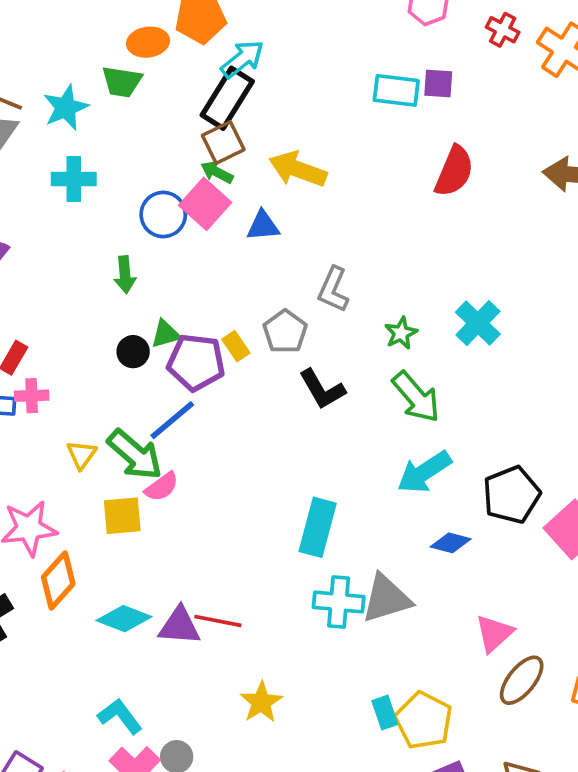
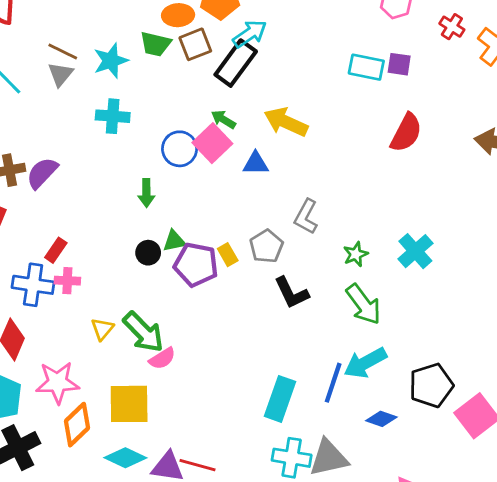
brown square: (223, 142) -> (195, 44), moved
blue line: (172, 420) -> (333, 383), moved, turned -36
yellow square: (122, 516) -> (129, 404), moved, size x1.4

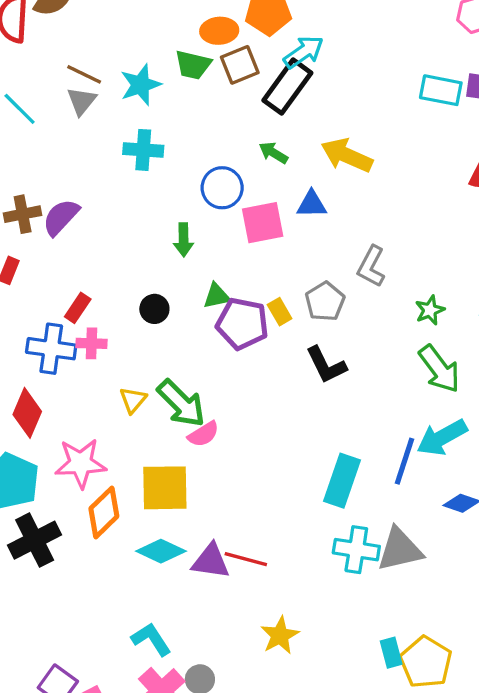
pink square: (212, 143) -> (263, 223), moved, turned 33
black circle: (148, 253) -> (154, 309), moved
black L-shape: (291, 293) -> (326, 365), moved

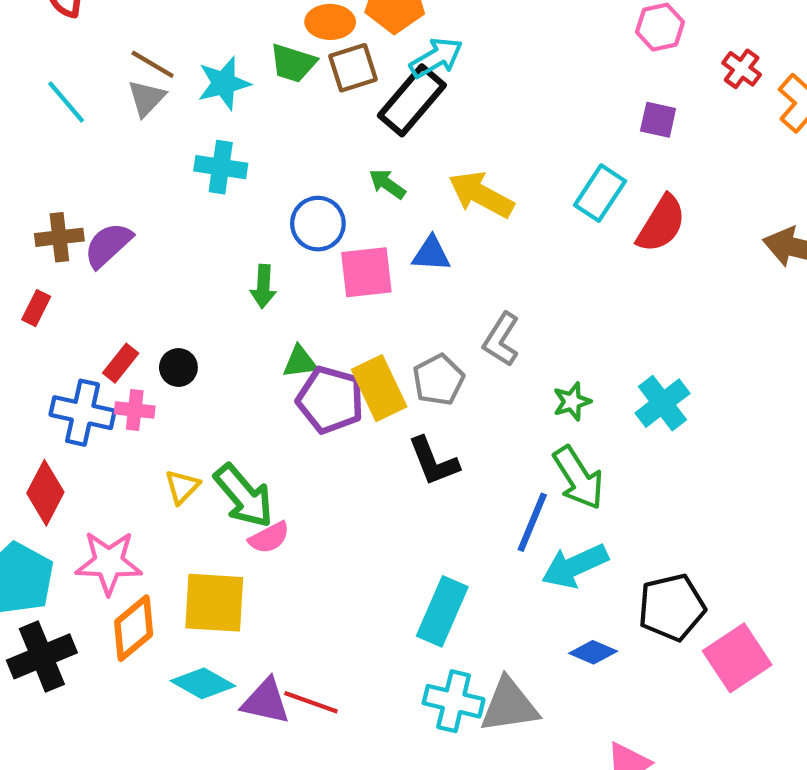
cyan rectangle: (441, 90) -> (600, 193), moved, turned -72
black circle: (154, 309) -> (178, 367), moved
yellow rectangle: (280, 312) -> (379, 388), size x1.8
blue line: (404, 461) -> (532, 522), moved

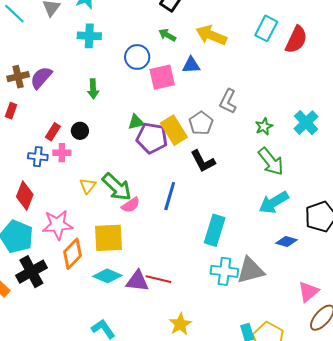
green arrow: (263, 286) -> (93, 89), moved
blue cross: (83, 413) -> (38, 157), size x0.7
blue line: (532, 522) -> (170, 196), moved

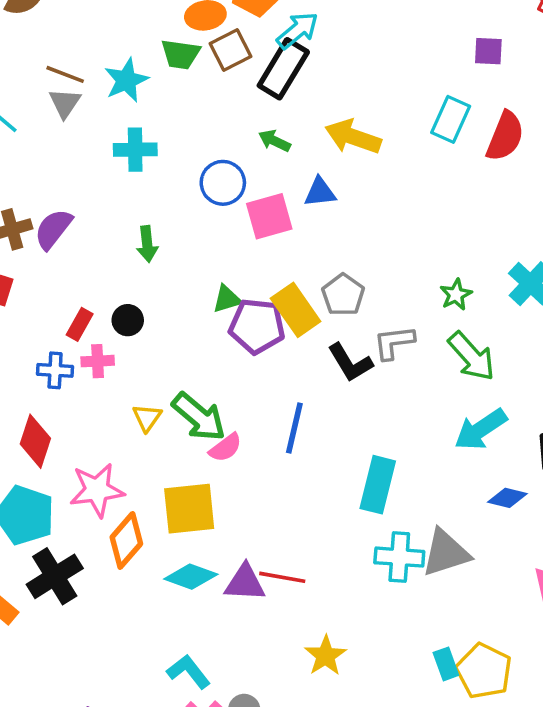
gray L-shape: (228, 101) -> (394, 342), moved, turned 60

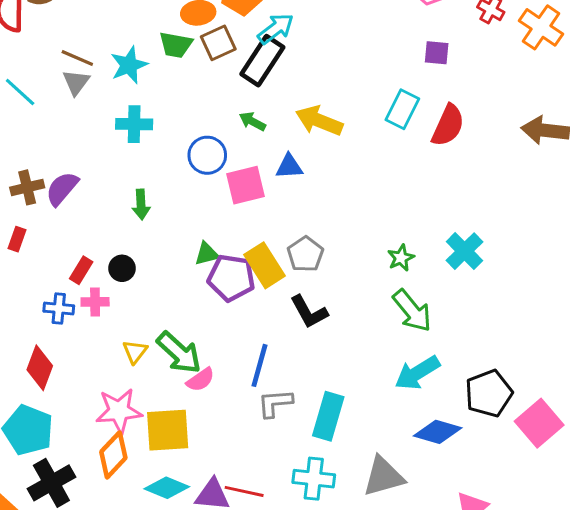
gray L-shape: (394, 342) -> (275, 403), moved
pink star: (97, 490) -> (119, 411), moved
blue diamond: (507, 498) -> (438, 432), size x1.4
cyan cross: (399, 557) -> (314, 479), moved

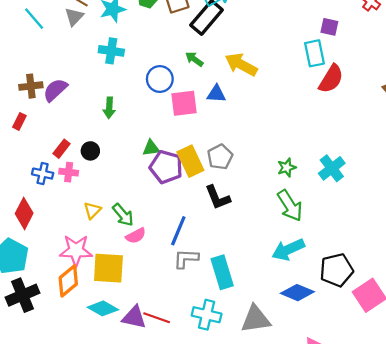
cyan rectangle: (402, 109) -> (315, 53), moved, turned -45
green arrow: (179, 353) -> (123, 215), size x0.7
cyan rectangle: (328, 416) -> (222, 272), turned -40

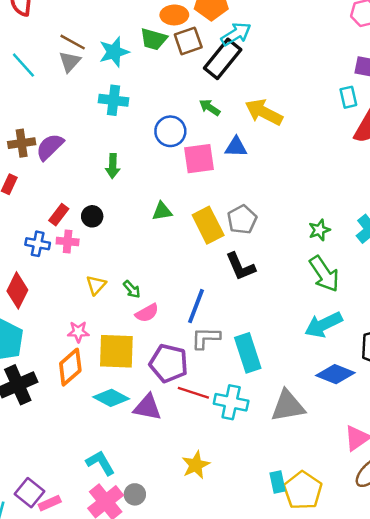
cyan rectangle: (315, 53) -> (348, 97), size x0.7
purple pentagon: (166, 167) -> (169, 363), moved
green arrow: (123, 215) -> (132, 289), size x0.7
pink star: (76, 251) -> (78, 332), size x0.6
red line: (157, 318) -> (193, 393), moved

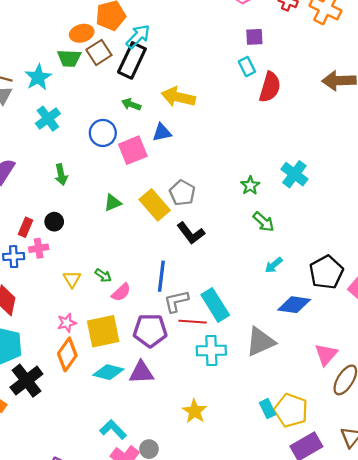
cyan cross: (113, 100) -> (48, 119), turned -30
green arrow: (324, 274) -> (264, 222), size x0.7
cyan arrow: (323, 325) -> (274, 265), size x0.6
red line: (193, 393) -> (193, 322), moved

